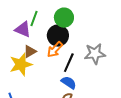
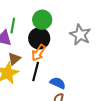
gray star: (95, 54) -> (80, 35), moved, turned -30
black line: (69, 63) -> (36, 71), moved

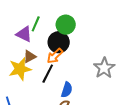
gray star: (80, 35) -> (104, 68), moved
blue semicircle: (58, 83) -> (67, 90), turned 70

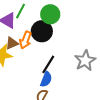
orange arrow: (55, 56) -> (25, 40), moved, turned -30
black line: (48, 74) -> (48, 64), moved

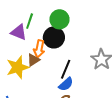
brown triangle: (12, 43) -> (33, 60), moved
blue semicircle: (46, 79) -> (66, 84), turned 35

